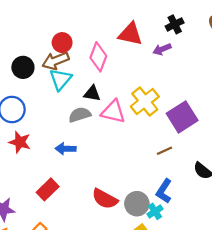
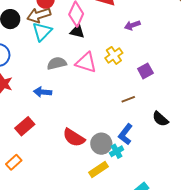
purple arrow: (162, 49) -> (132, 25), moved
black triangle: (92, 93) -> (77, 31), moved
yellow cross: (145, 101) -> (114, 55), size x0.7
purple square: (182, 117) -> (145, 71), size x0.6

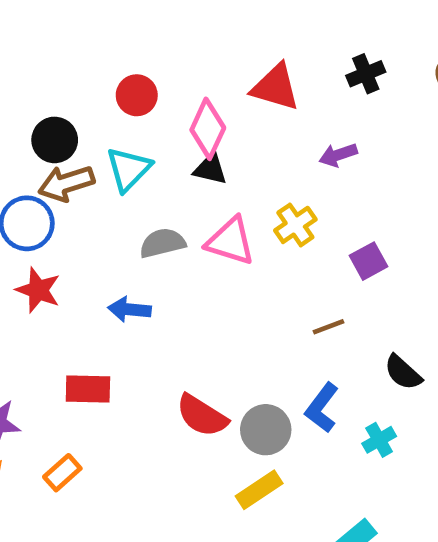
brown arrow: (39, 15) -> (66, 183), moved
red rectangle: (25, 126) -> (88, 389), turned 42
cyan cross: (117, 151) -> (379, 440), moved

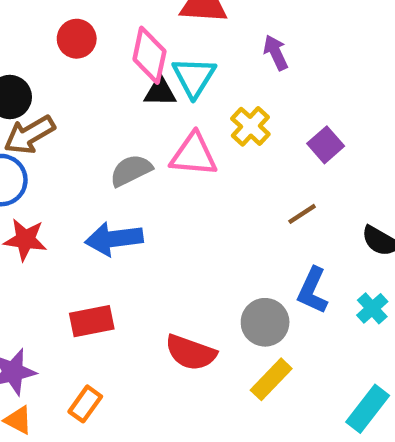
purple arrow: (338, 155) -> (276, 53), turned 96
cyan triangle: (129, 169) -> (194, 77), moved
blue arrow: (129, 309) -> (114, 239), size x1.4
red semicircle: (202, 416) -> (191, 353), moved

